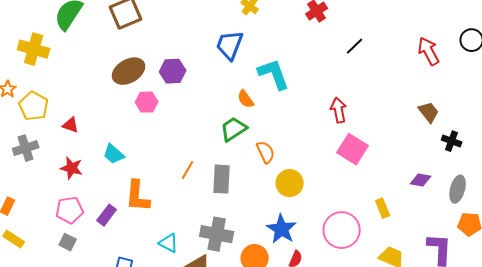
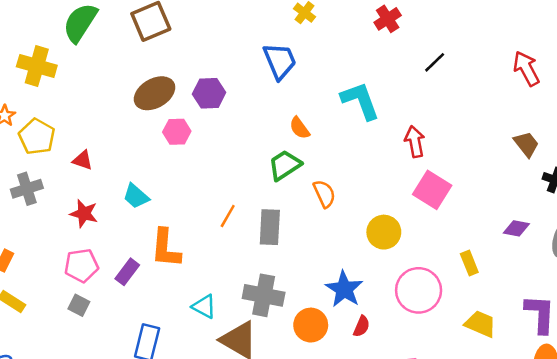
blue trapezoid: (230, 45) -> (280, 61), turned 136
cyan L-shape: (274, 74) -> (360, 101), moved
yellow circle: (290, 183) -> (384, 232), moved

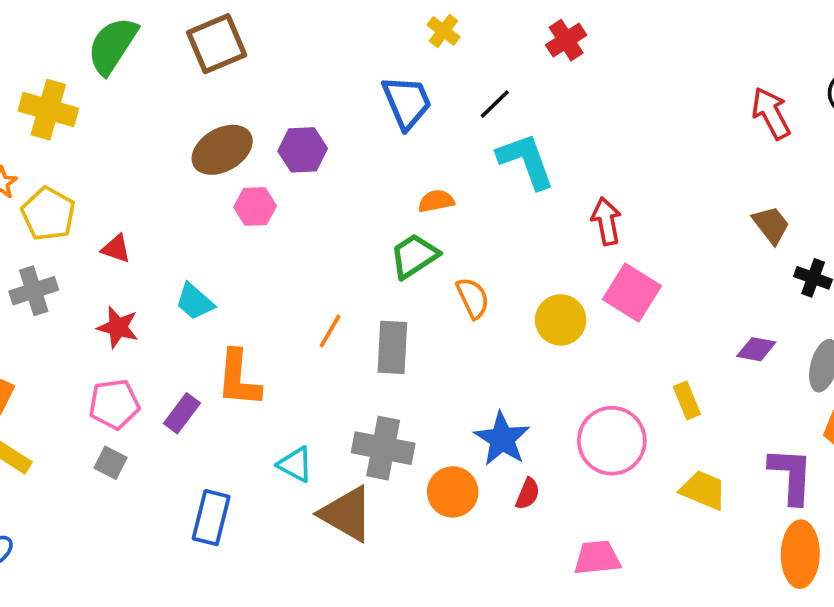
black line: (435, 62) -> (495, 104), moved
orange semicircle: (300, 128) -> (436, 201), turned 115
yellow circle: (384, 232) -> (561, 320), moved

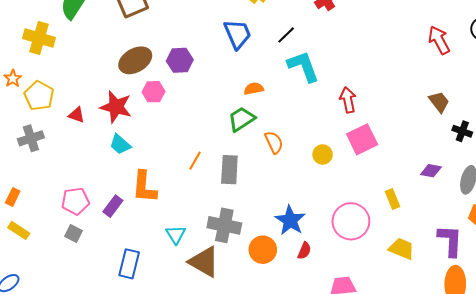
pink square: (632, 293) -> (362, 139), turned 32
yellow circle: (561, 320) -> (323, 154), size x0.7
red star: (118, 327) -> (116, 107), moved, size x1.4
cyan triangle: (295, 464) -> (176, 234), turned 30

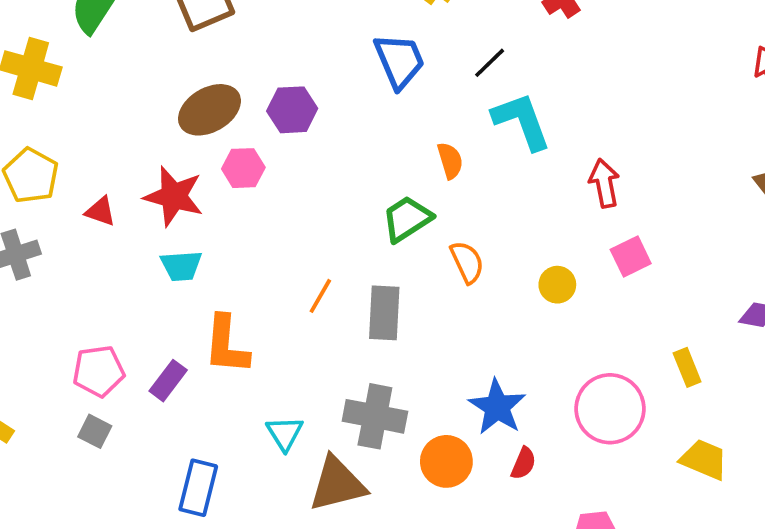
orange semicircle: (254, 89) -> (450, 161), moved, turned 84
pink square: (362, 139) -> (631, 256), size x0.7
cyan trapezoid: (120, 144) -> (181, 266), turned -45
brown triangle: (204, 262) -> (337, 484), turned -44

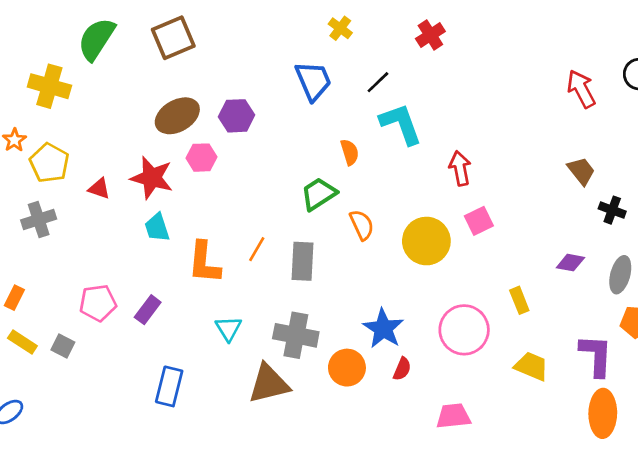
cyan trapezoid: (181, 266) -> (157, 228), turned 76
yellow circle: (557, 285) -> (426, 241), size x1.8
orange L-shape: (226, 345) -> (204, 263), moved
gray square: (95, 431) -> (63, 346), moved
cyan triangle: (285, 433) -> (228, 329), moved

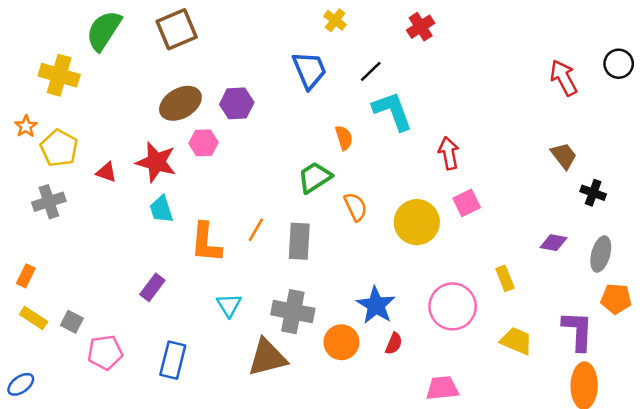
pink pentagon: (98, 303) -> (105, 352), moved

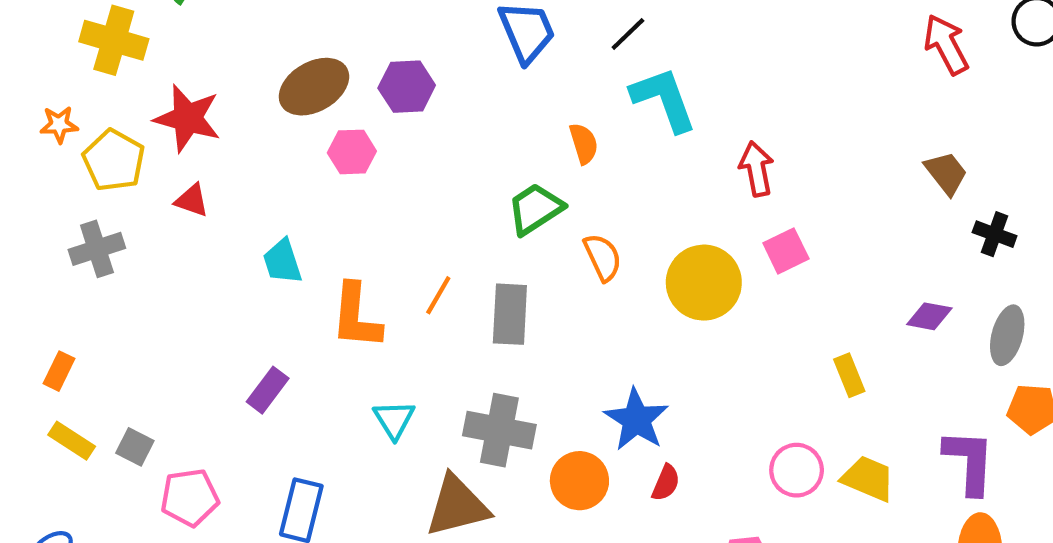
orange star: (26, 126) -> (59, 125), turned 30
red star: (156, 162) -> (188, 118), moved
pink circle: (453, 306) -> (797, 470), moved, size x0.7

